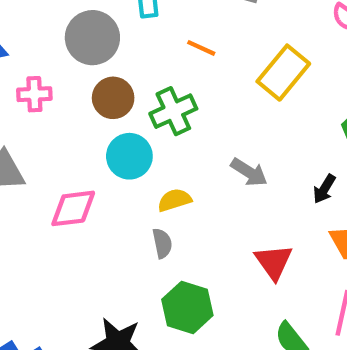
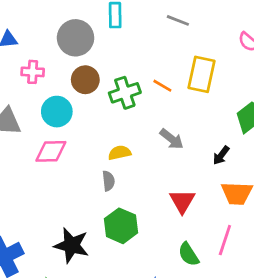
orange line: (201, 48) -> (162, 86), moved
yellow rectangle: (283, 73) -> (201, 74), turned -33
cyan circle: (129, 156) -> (57, 112), moved

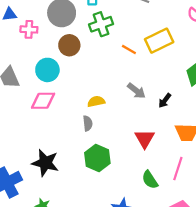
pink cross: (33, 72) -> (29, 29), moved
yellow rectangle: (201, 74) -> (159, 41), turned 52
green cross: (125, 93) -> (101, 24), moved
black arrow: (221, 155) -> (165, 101), moved
black star: (71, 245) -> (45, 163), moved

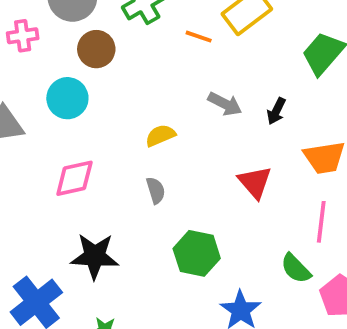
pink diamond: (43, 101) -> (74, 178), moved
gray semicircle: (88, 123) -> (156, 190), moved
green hexagon: (97, 158) -> (197, 253), moved
green semicircle: (150, 180) -> (296, 268), moved

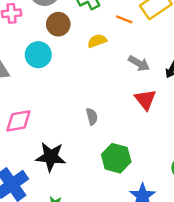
yellow semicircle: (160, 135) -> (97, 41), moved
pink diamond: (74, 178) -> (18, 121), moved
red triangle: (255, 182) -> (145, 100), moved

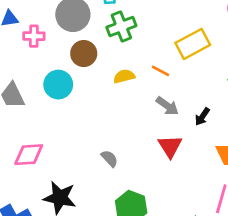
orange line: (124, 19) -> (160, 71), moved
gray semicircle: (92, 117) -> (109, 158), turned -35

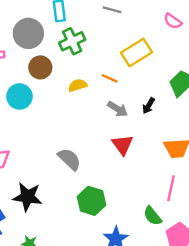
black arrow: (202, 117) -> (149, 106), moved
gray semicircle: (109, 158) -> (69, 159), size x1.5

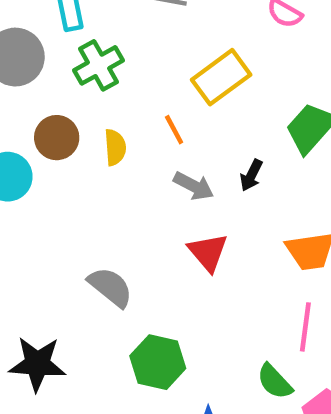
brown circle: (40, 67) -> (57, 138), moved
orange line: (109, 78) -> (174, 130), turned 42
yellow semicircle: (78, 85) -> (115, 147), turned 108

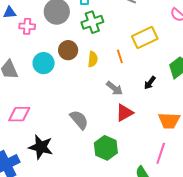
gray arrow: (194, 186) -> (114, 88), moved
red triangle: (208, 252) -> (124, 113), turned 30
green hexagon: (158, 362) -> (106, 148), moved

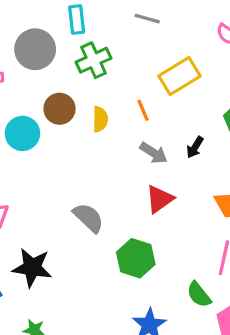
gray arrow: (114, 88) -> (154, 153), moved

